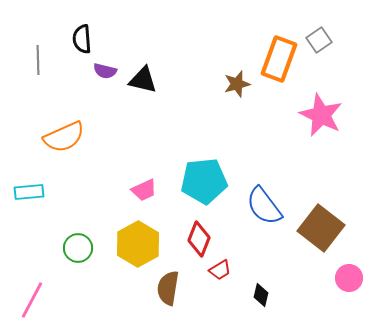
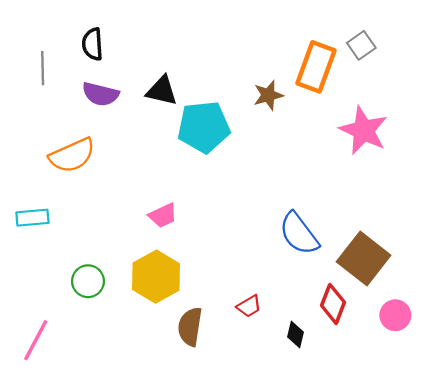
purple semicircle: (105, 71) -> (100, 94), moved, size x1.4
cyan pentagon: (204, 181) -> (204, 127), moved
red diamond: (199, 239) -> (333, 304), moved

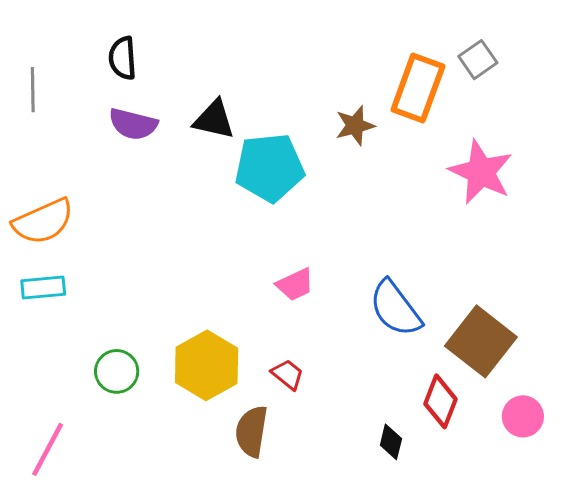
gray line: (43, 68) -> (33, 90), moved
orange semicircle: (72, 155) -> (43, 222), moved
pink trapezoid: (163, 215) -> (295, 284), moved
red trapezoid: (249, 306) -> (287, 374), moved, turned -110

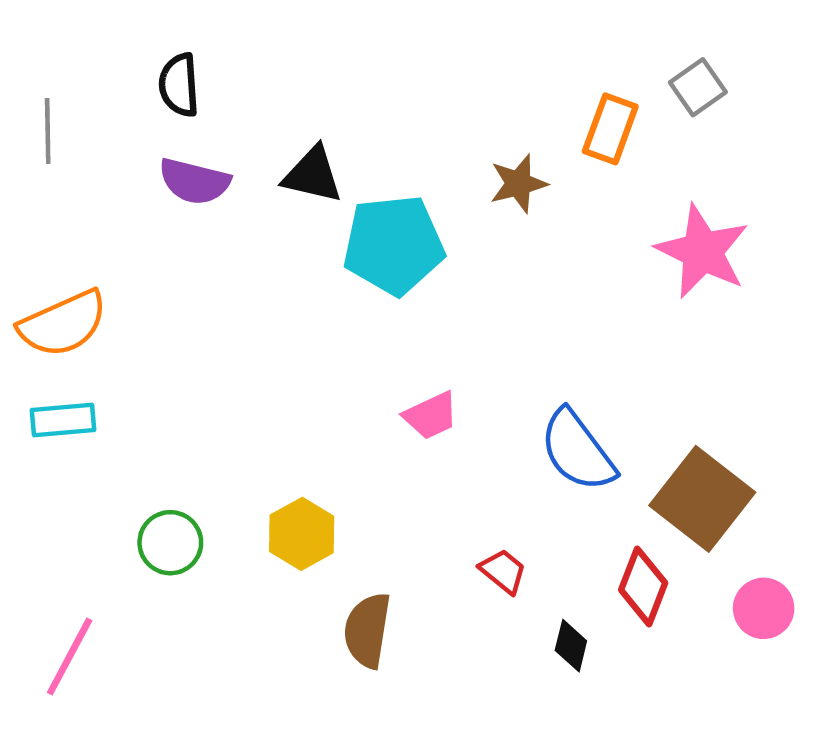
orange rectangle: (418, 88) -> (610, 129), size x0.7
yellow hexagon: (207, 365) -> (302, 534), size x0.7
red trapezoid: (287, 374) -> (503, 571), moved

